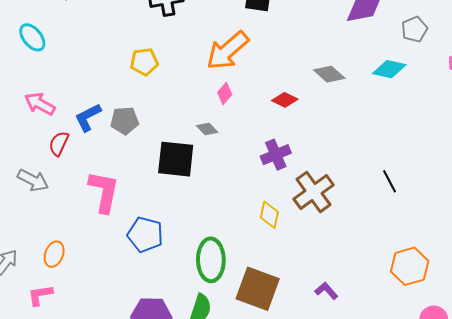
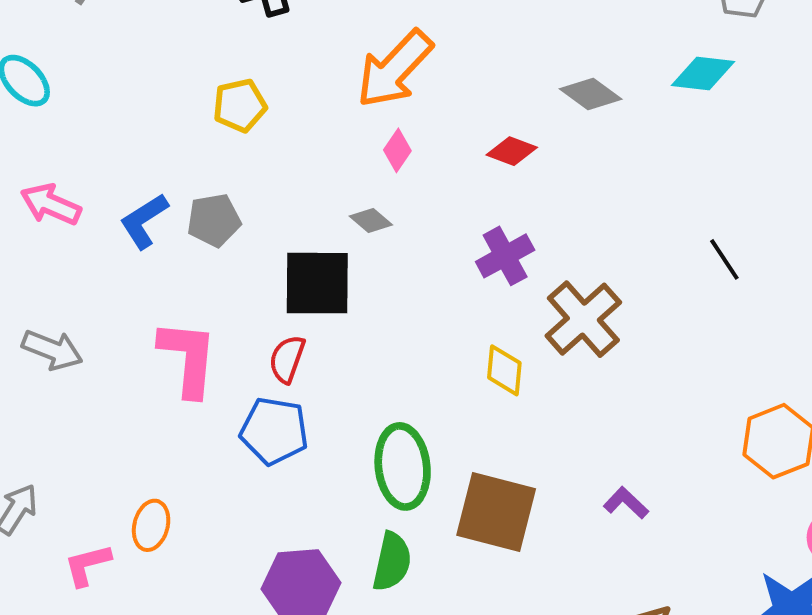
red semicircle: (59, 144) -> (287, 359), moved
black line: (390, 181) -> (724, 259), moved
orange ellipse: (54, 254) -> (151, 525), moved

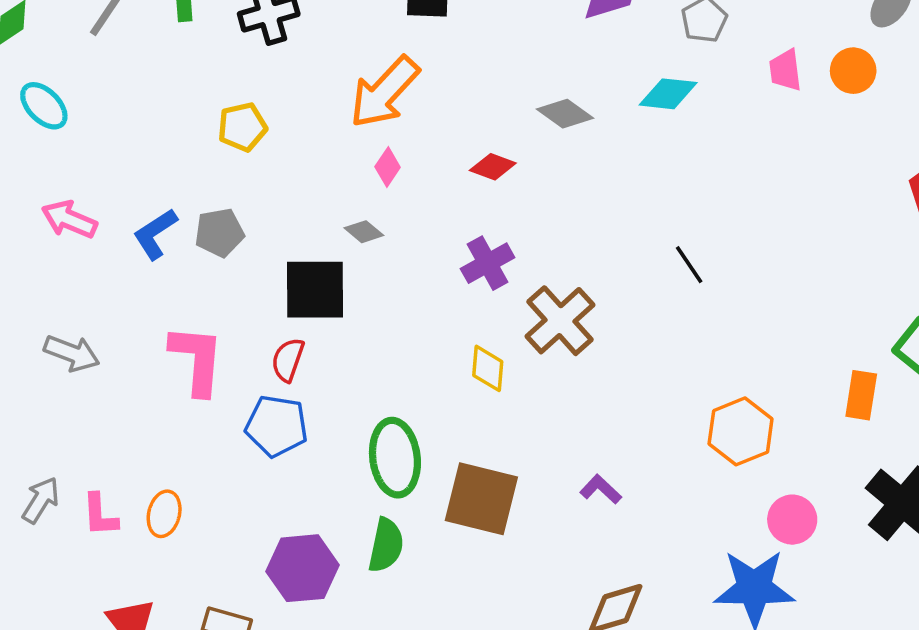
pink L-shape: (87, 565) -> (100, 515), moved, turned -78

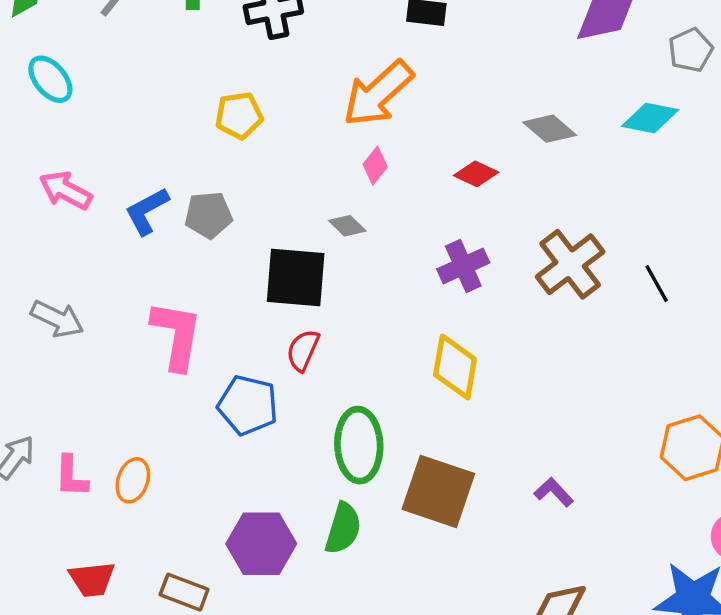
brown cross: (560, 321) -> (570, 264), moved
red semicircle: (288, 360) -> (303, 350), moved
yellow diamond: (488, 368) -> (455, 367), size x1.4

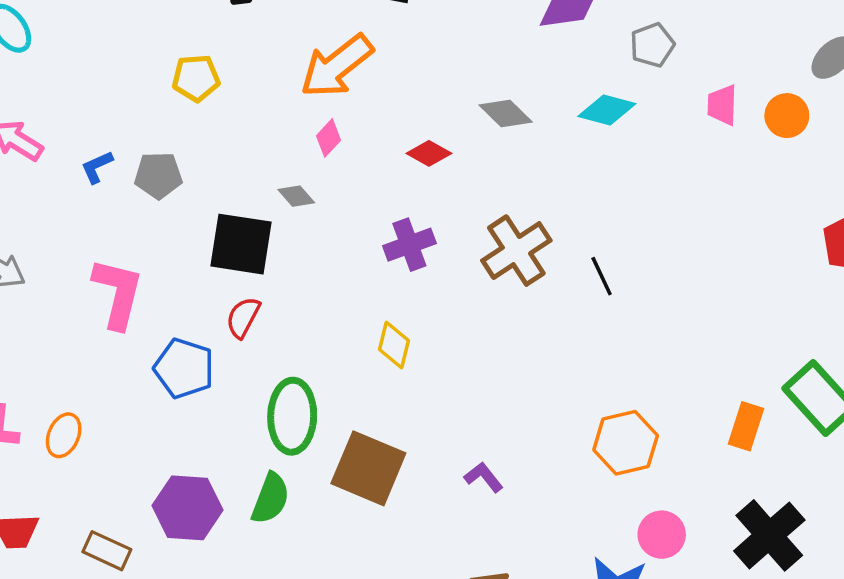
blue L-shape: (147, 211) -> (97, 167), size x0.7
yellow diamond: (455, 367) -> (394, 345), size x0.7

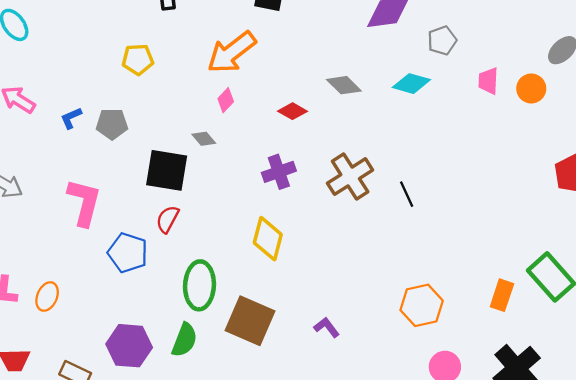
yellow diamond: (394, 345) -> (268, 239), size x1.4

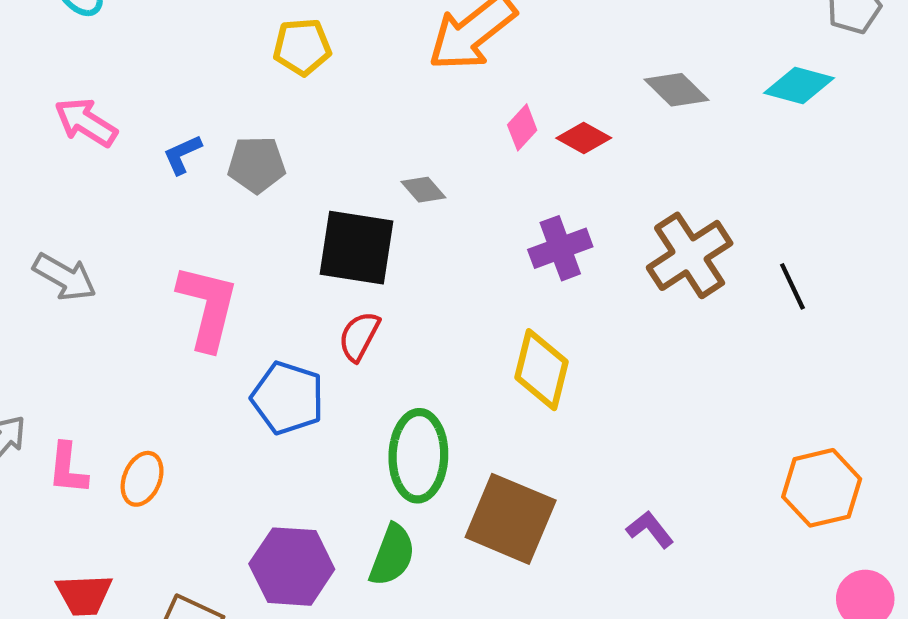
pink diamond: (226, 100) -> (522, 127), moved

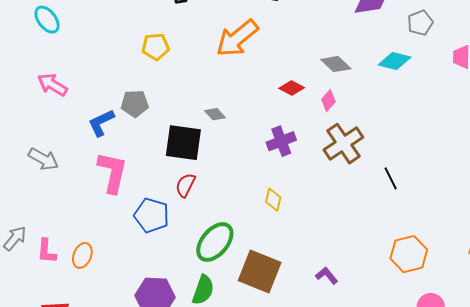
pink diamond: (522, 127) -> (328, 100), moved
blue L-shape: (182, 154) -> (101, 123), moved, size x1.4
black line: (792, 286) -> (391, 178), moved
yellow diamond: (542, 370) -> (273, 200), size x0.6
green ellipse: (418, 456) -> (215, 242), turned 39

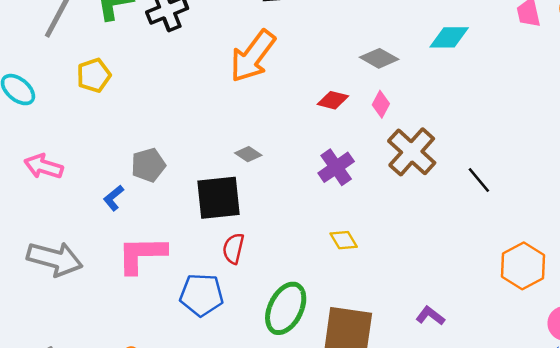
yellow pentagon: (156, 47) -> (94, 75), moved
blue L-shape: (101, 123) -> (114, 198), size x0.7
gray arrow: (43, 159) -> (55, 259), size x1.4
pink L-shape: (112, 172) -> (142, 255), turned -90
yellow diamond: (273, 200) -> (344, 240), turned -30

